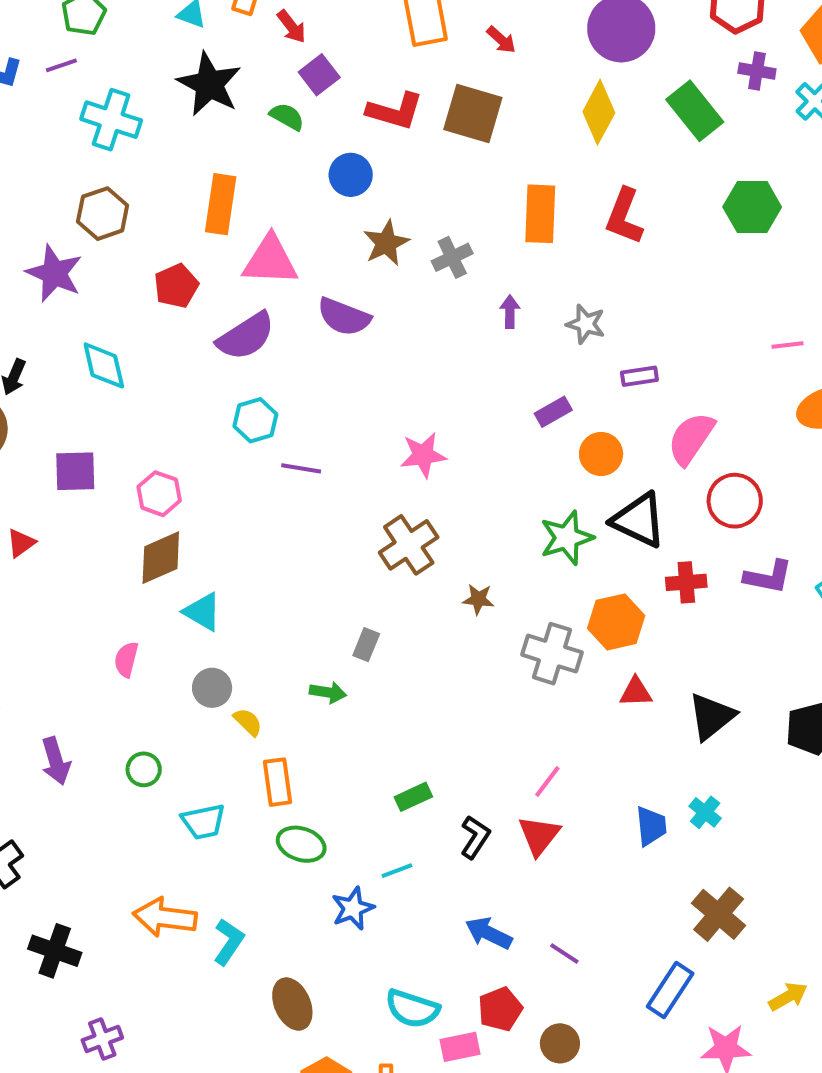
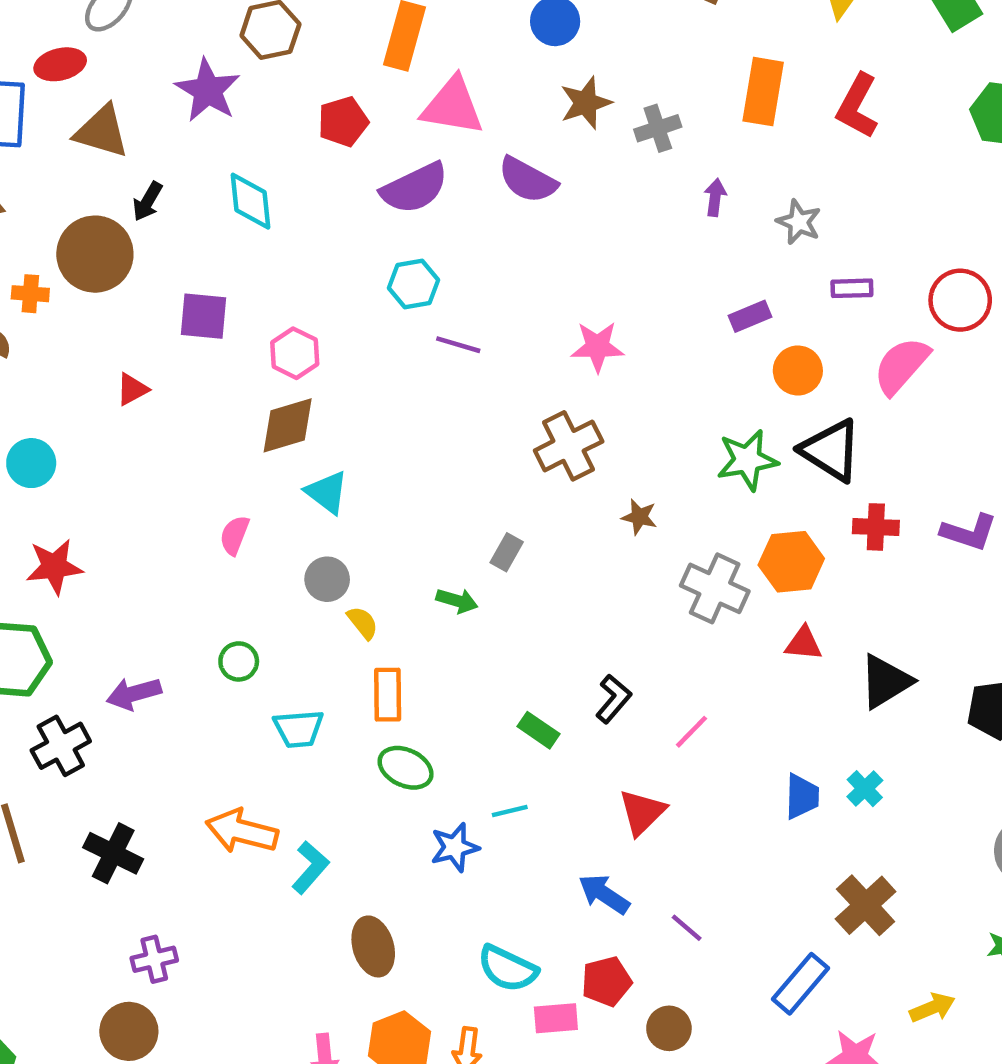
red circle: (735, 501) -> (960, 300), moved
purple arrow: (56, 761) -> (134, 694), moved, turned 84
green rectangle: (413, 797) -> (538, 730), turned 52
red triangle: (539, 835) -> (642, 812), moved
black L-shape: (475, 837) -> (613, 699), moved

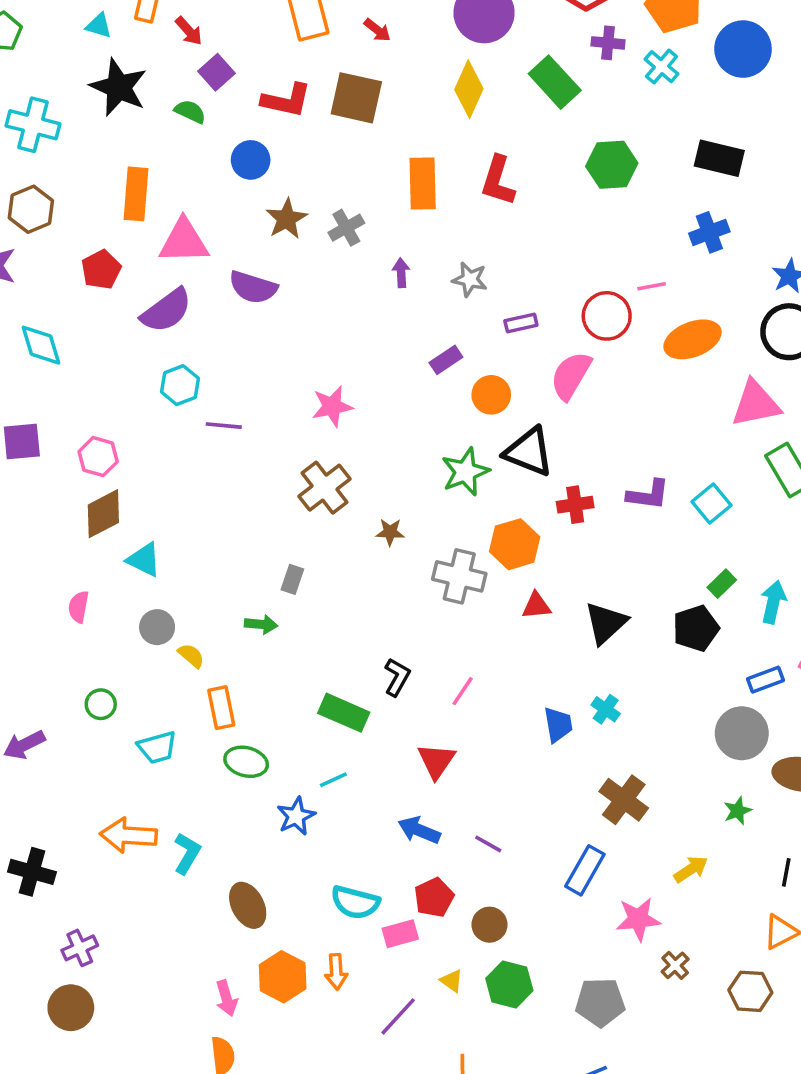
green rectangle: (538, 730) -> (344, 713), size x1.5

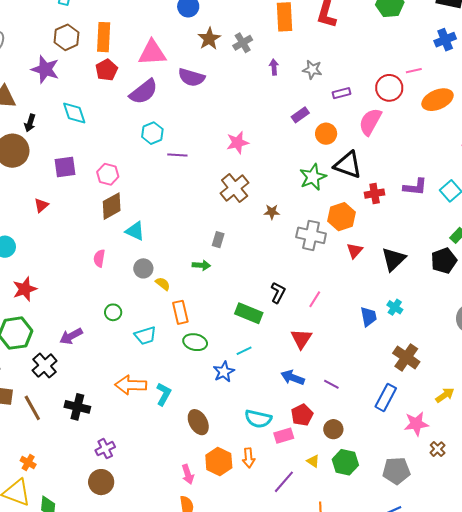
orange rectangle: (136, 194) -> (104, 37), moved
red triangle: (536, 606) -> (355, 251), turned -42

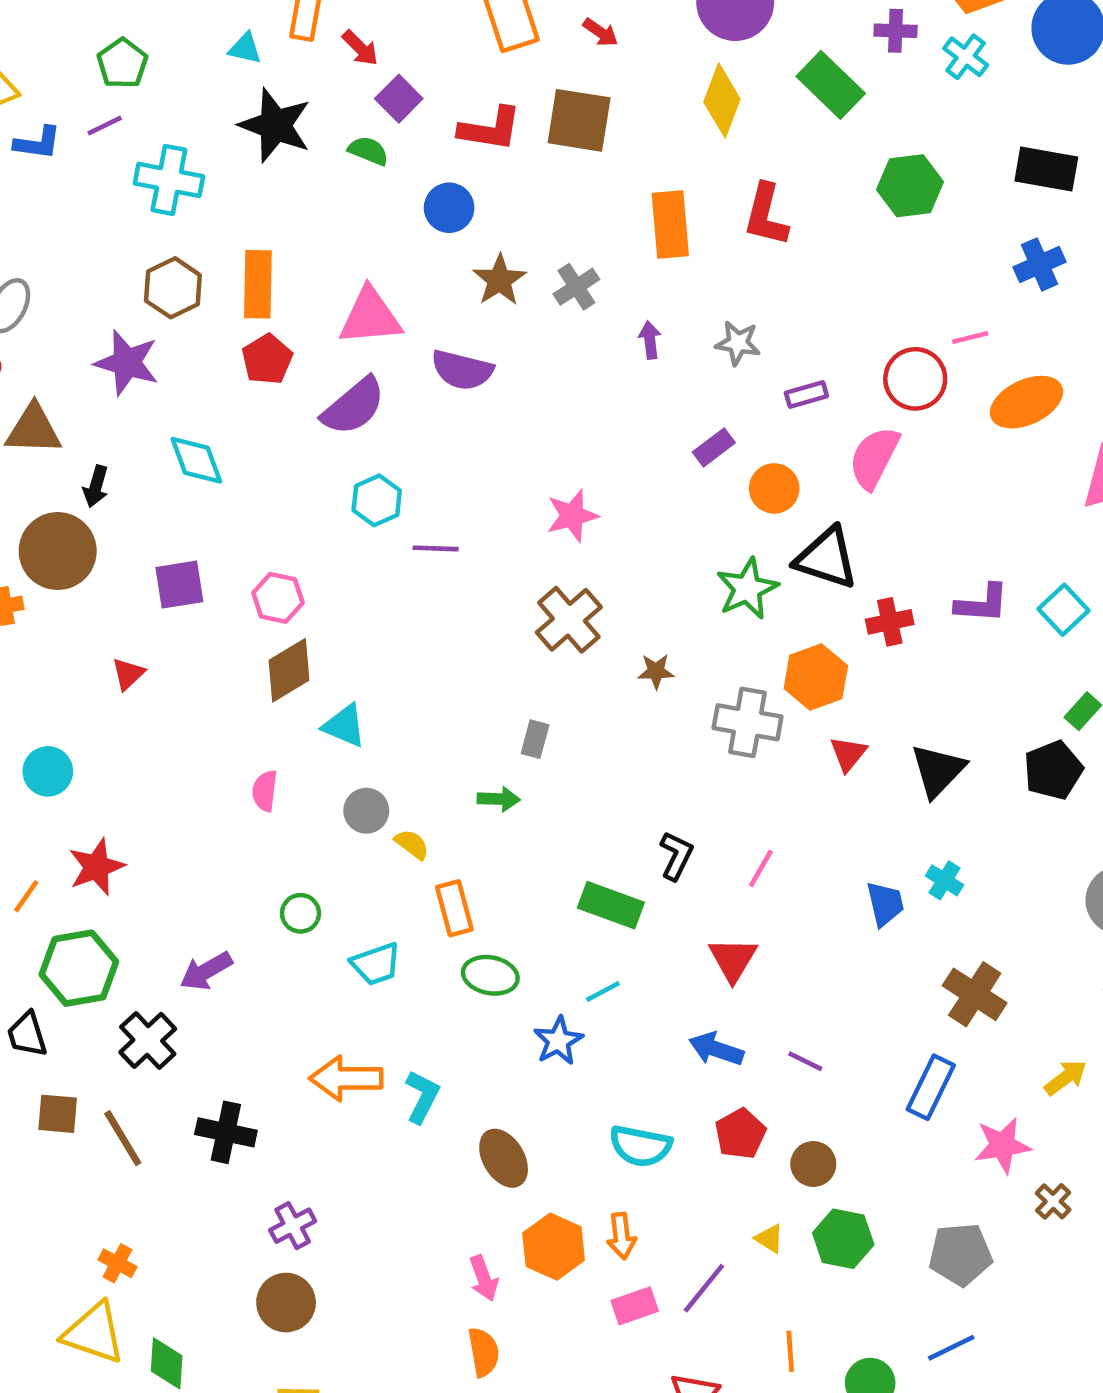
pink rectangle: (284, 436) -> (635, 1306), moved

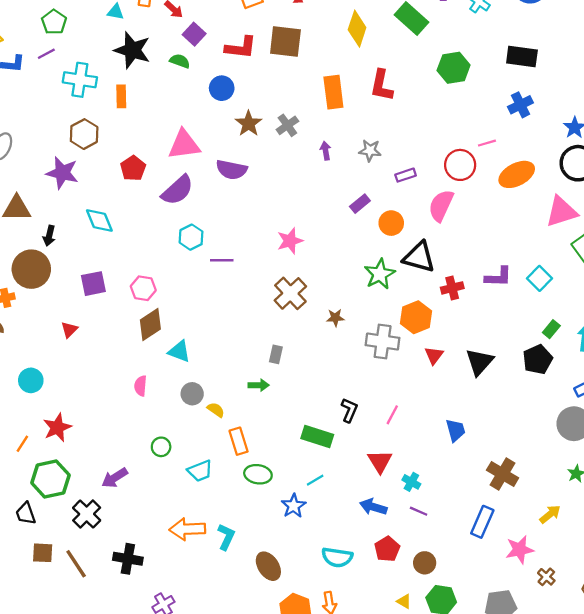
orange rectangle: (258, 284) -> (121, 96), moved, size x0.7
cyan cross: (945, 880) -> (411, 482), moved

